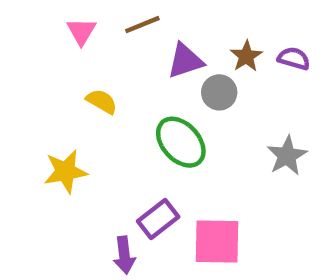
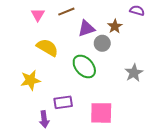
purple semicircle: (294, 59) -> (137, 11), moved
yellow semicircle: (102, 101) -> (47, 47), size x1.5
purple rectangle: (158, 219) -> (63, 102), moved, turned 30
purple arrow: (124, 255) -> (44, 119), moved

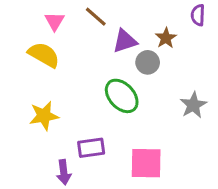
purple semicircle: (137, 11) -> (198, 15), turned -104
brown line: (66, 12) -> (96, 17), turned 63
yellow semicircle: (47, 47) -> (44, 55), moved

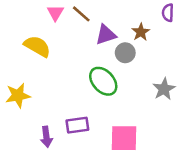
pink triangle: (55, 21) -> (55, 13), moved
yellow star: (44, 116) -> (18, 95), moved
purple arrow: (64, 172) -> (46, 137), moved

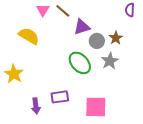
brown star: (141, 32) -> (116, 38), moved
gray star: (164, 89) -> (110, 61), moved
yellow star: (18, 95) -> (14, 74), turned -30

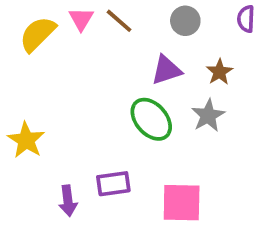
purple triangle: (82, 27) -> (166, 70), moved
yellow semicircle: (29, 36) -> (38, 34), moved, turned -75
gray circle: (97, 41) -> (185, 21), moved

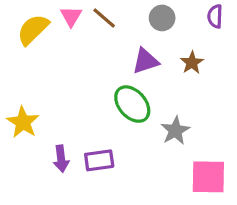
gray star: (208, 115) -> (175, 131), moved
purple arrow: (68, 201) -> (61, 159), moved
pink square: (182, 203) -> (208, 177), moved

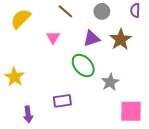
pink triangle: (71, 16) -> (53, 37), moved
brown star: (192, 63) -> (121, 39), size x1.5
purple arrow: (61, 159) -> (28, 114), moved

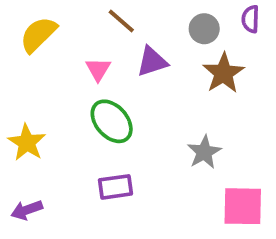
gray circle: (102, 11) -> (204, 29), moved
purple triangle: (91, 38) -> (152, 62), moved
green ellipse: (83, 65) -> (112, 121), moved
purple arrow: (28, 114) -> (27, 210), moved, turned 77

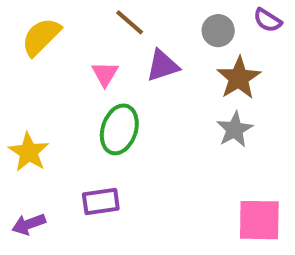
purple semicircle: (250, 19) -> (268, 20), turned -60
green ellipse: (112, 121) -> (119, 129), turned 60
gray star: (204, 152) -> (235, 129), moved
purple rectangle: (115, 187) -> (101, 202), moved

